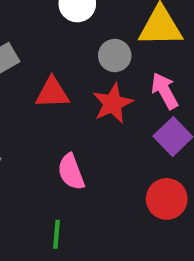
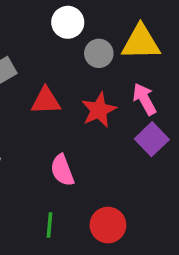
gray circle: (115, 56) -> (99, 53), moved
red circle: (167, 199) -> (108, 225), moved

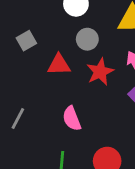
gray circle: (99, 53) -> (87, 39), moved

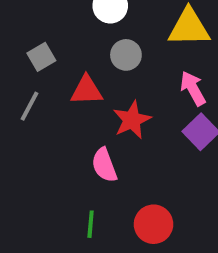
red star: (100, 72) -> (132, 120), moved
gray line: (18, 118) -> (30, 106), moved

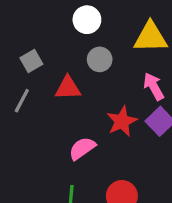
red star: (132, 120) -> (122, 121), moved
pink semicircle: (104, 165) -> (82, 148), turned 76

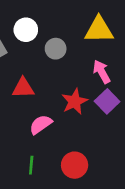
white circle: (87, 20) -> (26, 30), moved
red triangle: (68, 88) -> (23, 88), moved

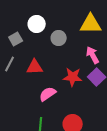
red star: (75, 101) -> (73, 77), turned 30

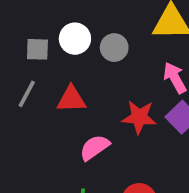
white circle: (37, 24) -> (75, 39), moved
gray square: (16, 39) -> (37, 49), turned 32

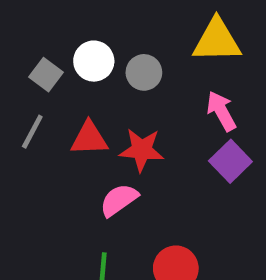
gray square: (37, 49) -> (46, 75), turned 35
red star: (139, 117) -> (142, 150), moved

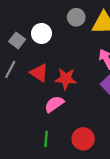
gray circle: (144, 72) -> (76, 17), moved
red triangle: (89, 138) -> (39, 73), turned 36

